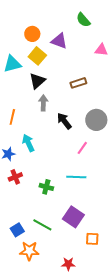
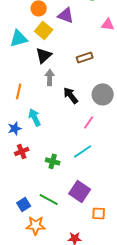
cyan line: (76, 177) -> (83, 151), turned -36

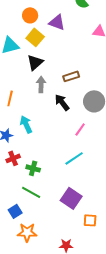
brown rectangle: (85, 57) -> (71, 76), moved
green cross: (53, 161) -> (33, 168), moved
green line: (49, 199) -> (31, 192), moved

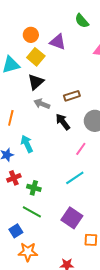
gray arrow: (41, 84) -> (42, 104), turned -70

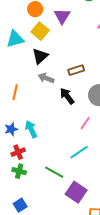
purple triangle: (58, 42) -> (62, 16), turned 42
cyan arrow: (27, 144) -> (31, 129), moved
green cross: (34, 188) -> (19, 171), moved
green line: (32, 212) -> (54, 172), moved

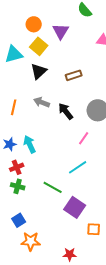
brown rectangle: (76, 70) -> (74, 75), moved
gray arrow: (46, 78) -> (42, 102), moved

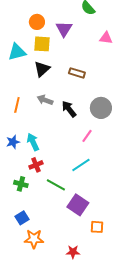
yellow square: (39, 46) -> (42, 44), turned -36
brown rectangle: (74, 75) -> (77, 73), turned 35
red cross: (17, 167) -> (36, 165), moved

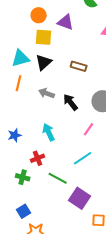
purple triangle: (64, 29) -> (66, 22), turned -42
cyan triangle: (17, 52) -> (21, 58), moved
orange line: (17, 105) -> (19, 83), moved
cyan arrow: (33, 142) -> (49, 132), moved

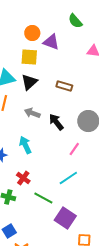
orange circle: (39, 15) -> (32, 33), moved
cyan arrow: (49, 132) -> (25, 145), moved
red cross: (38, 158) -> (23, 178), turned -32

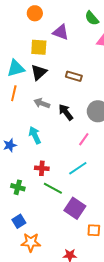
green semicircle: (75, 21) -> (92, 18), moved
orange circle: (32, 33) -> (35, 13), moved
red cross: (23, 178) -> (42, 168), moved, turned -32

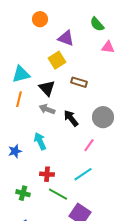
yellow square: (39, 47) -> (57, 60), moved, turned -36
black triangle: (39, 72) -> (47, 88), moved, turned -30

